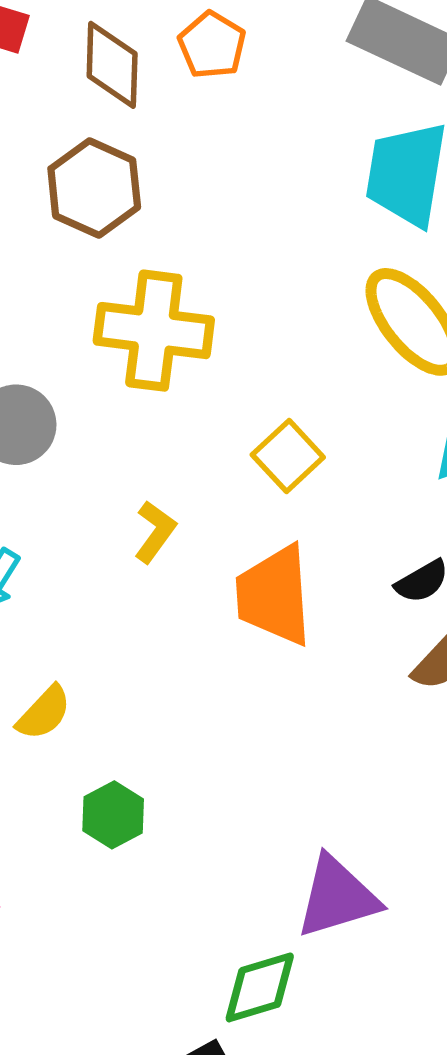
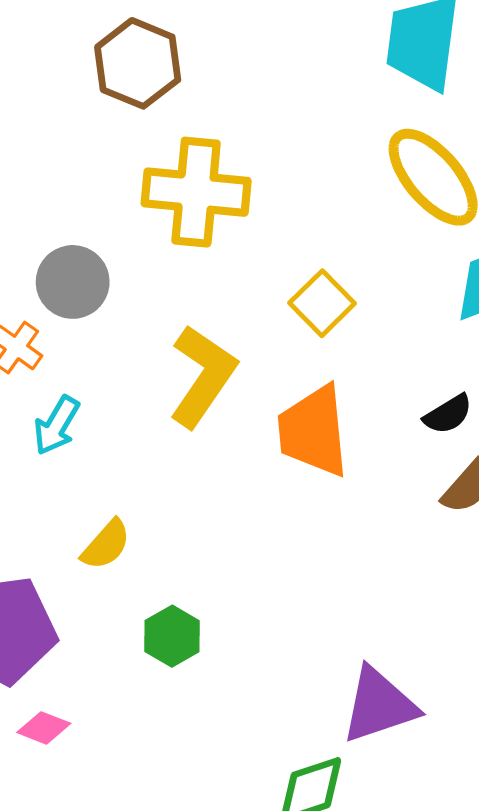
yellow L-shape: (155, 532) -> (203, 376), size x1.8

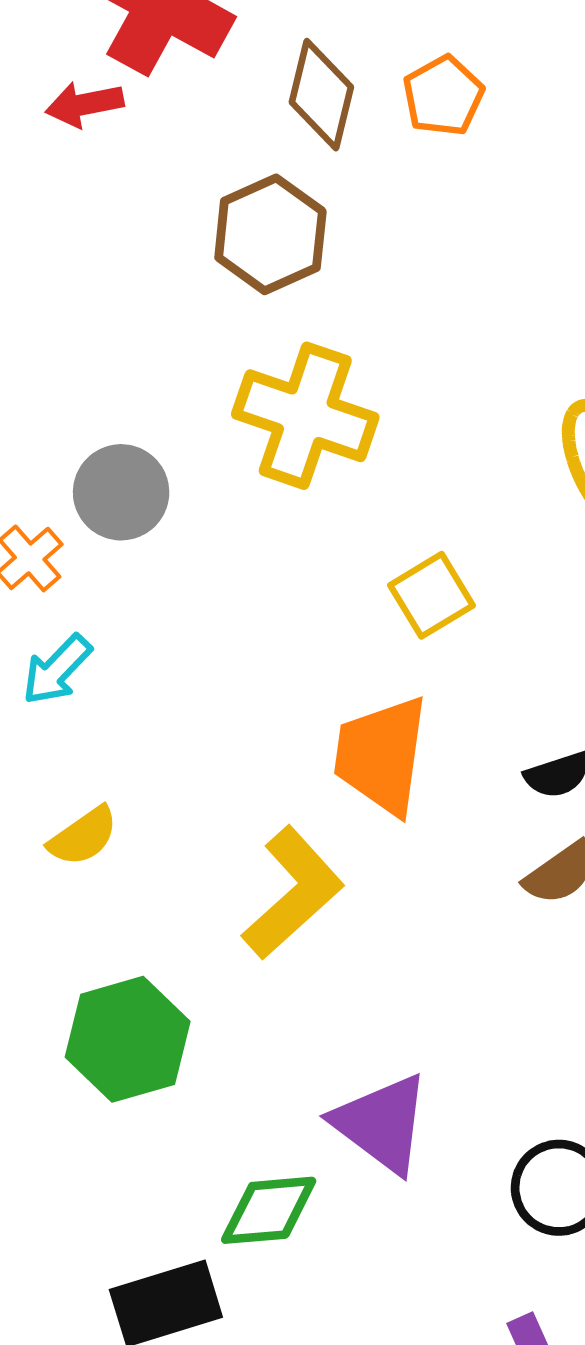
yellow L-shape: (203, 376) -> (293, 893), moved
green hexagon: (172, 636) -> (128, 1039), moved, size x1.6
purple triangle: (379, 705) -> (381, 1124), turned 42

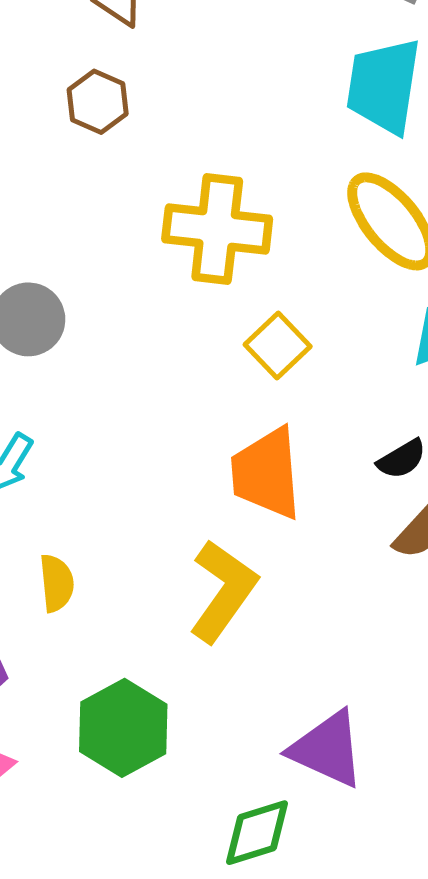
brown hexagon: (270, 234) -> (98, 102), size x0.7
yellow cross: (305, 416) -> (217, 229), moved
yellow semicircle: (83, 836) -> (57, 583), turned -48

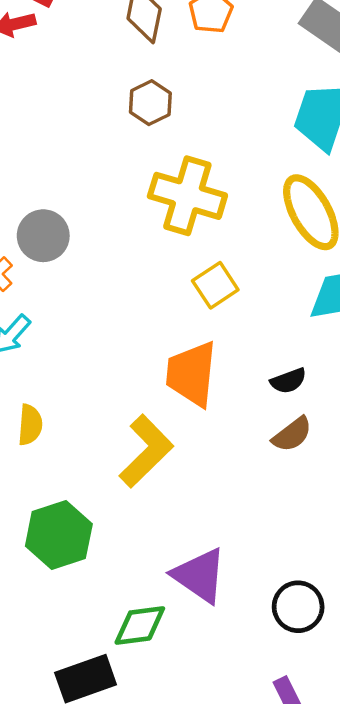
brown hexagon: (98, 102) -> (150, 103), moved

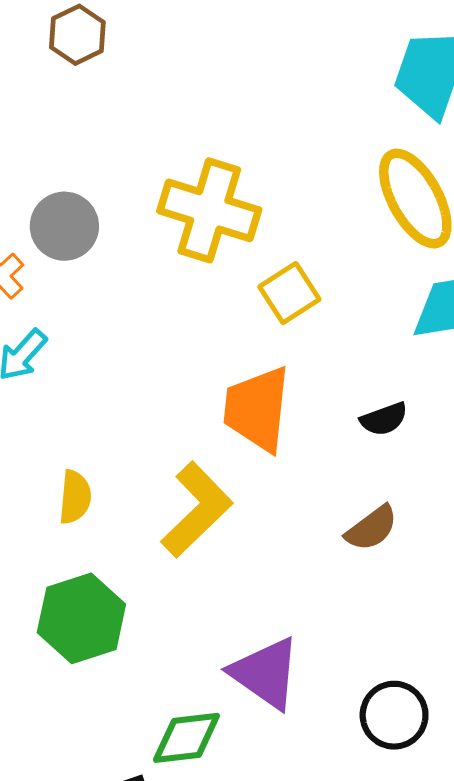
brown hexagon: (150, 103) -> (77, 35), moved
yellow cross: (187, 196) -> (209, 210), moved
yellow semicircle: (30, 425) -> (75, 497), moved
brown semicircle: (292, 434) -> (372, 528), moved

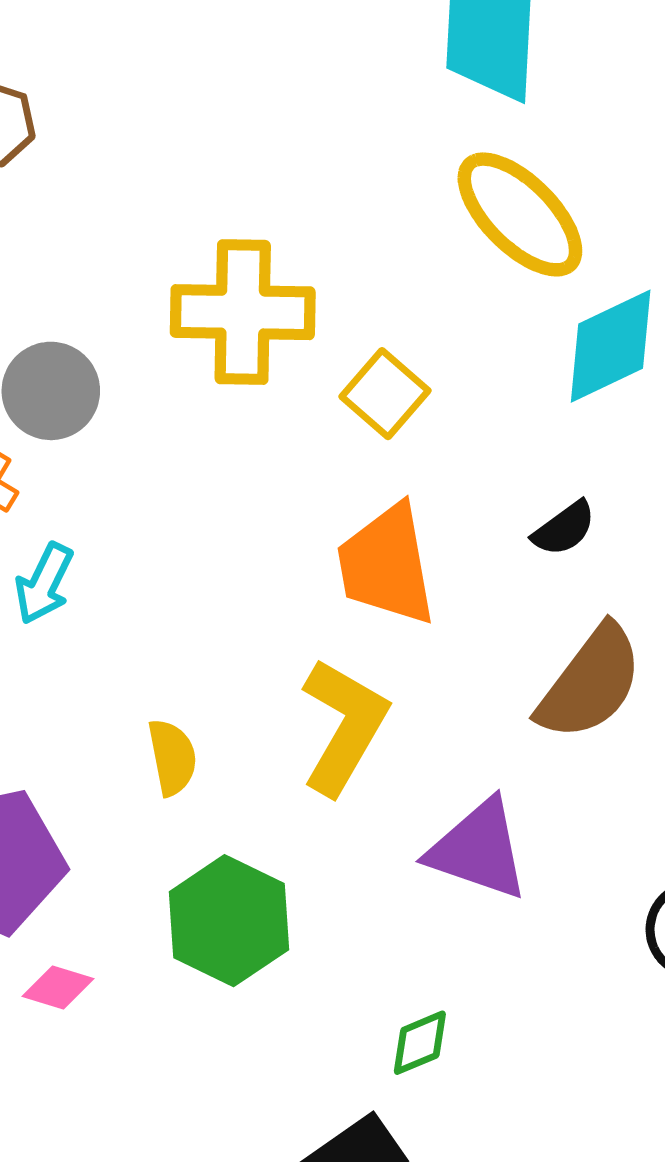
brown semicircle: (372, 528) -> (590, 683), size x1.6
purple triangle: (265, 673) -> (478, 850), moved
green diamond: (186, 738) -> (420, 1043), size x0.7

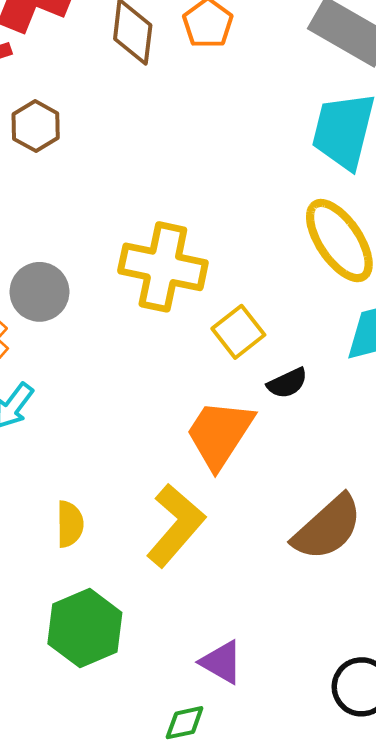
black semicircle: (564, 529) -> (287, 383), moved
orange trapezoid: (386, 565) -> (220, 434), turned 32
purple triangle: (478, 850) -> (222, 662), moved, size x0.7

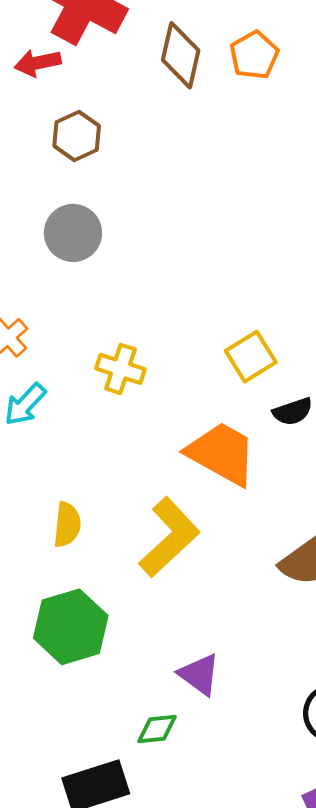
yellow cross: (163, 267) -> (120, 369), moved, size x0.6
gray circle: (39, 292) -> (73, 233), moved
orange trapezoid: (220, 434) -> (222, 453), turned 80

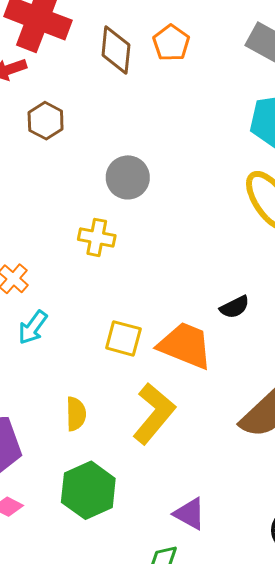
gray circle: (73, 233) -> (128, 177), moved
yellow square: (251, 357) -> (123, 338), moved, turned -36
yellow cross: (120, 369) -> (97, 237), moved

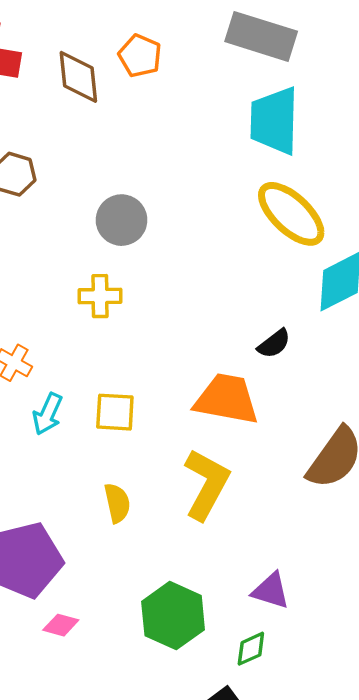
yellow square: (123, 338) -> (115, 412), moved
green hexagon: (88, 490) -> (173, 616), moved

